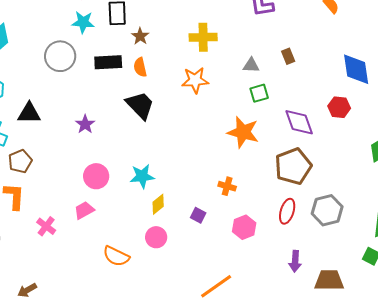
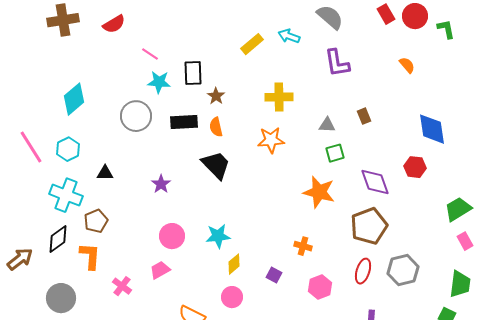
black triangle: (29, 113) -> (105, 173), size x0.7

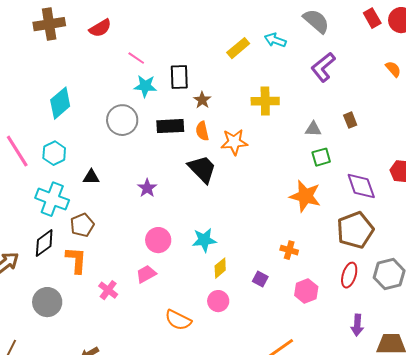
purple L-shape: (337, 63) -> (323, 67), turned 60
orange star: (271, 140) -> (234, 142), moved

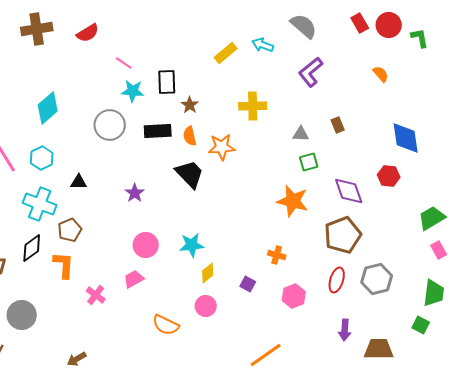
gray circle: (47, 302) -> (22, 315), moved

